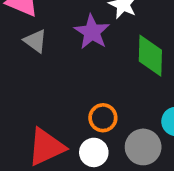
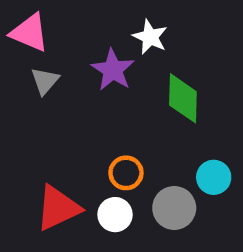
gray triangle: (35, 41) -> (45, 81), turned 35

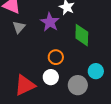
orange circle: (126, 173) -> (56, 57), moved
white circle: (115, 215) -> (51, 77), moved

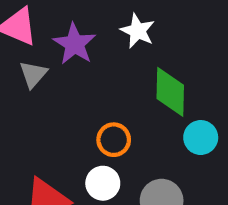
purple star: (50, 22) -> (75, 44), moved
cyan circle: (96, 71) -> (201, 138), moved

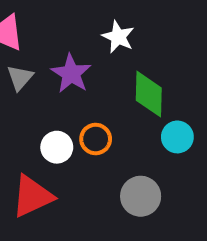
purple star: (75, 44) -> (71, 74), moved
white circle: (103, 183) -> (57, 147), moved

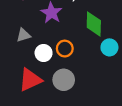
gray triangle: (20, 78) -> (23, 35), moved, turned 32
gray circle: (141, 196) -> (64, 80), moved

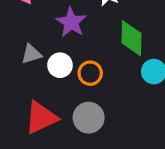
white circle: (44, 53) -> (60, 65), moved

